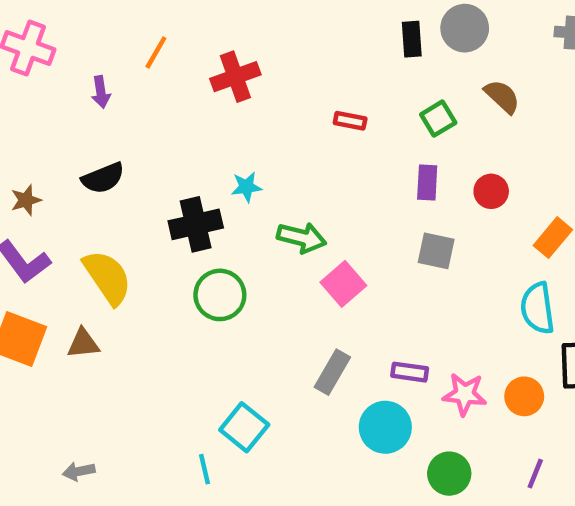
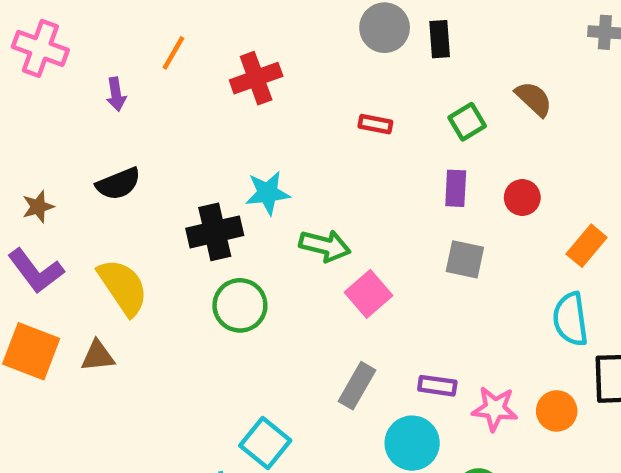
gray circle: (465, 28) -> (385, 28), moved
cyan star: (246, 187) -> (268, 193), size x1.4

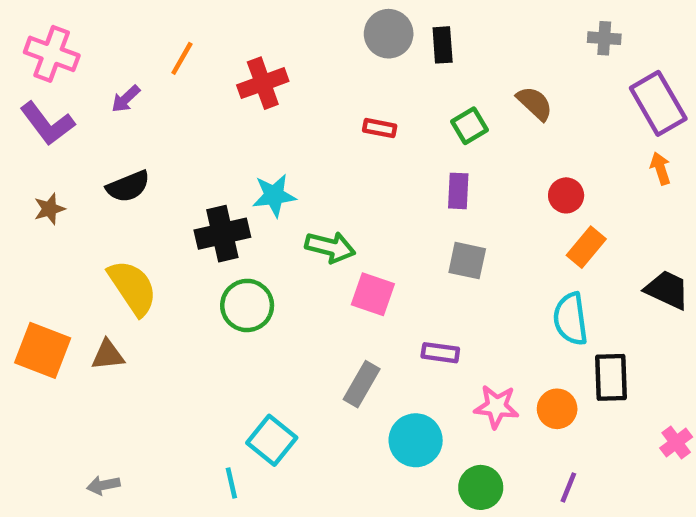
purple arrow: (116, 94) -> (126, 99), turned 56
red circle: (522, 198) -> (566, 195), moved
purple L-shape: (36, 271) -> (47, 124), moved
pink square: (368, 294) -> (373, 294), turned -30
purple rectangle: (437, 386) -> (440, 353), moved

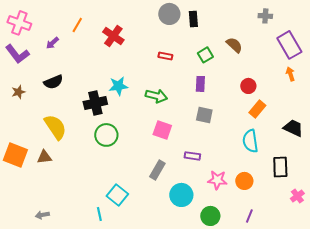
red cross: (263, 83) -> (113, 36), turned -35
green arrow: (330, 247) -> (156, 96), moved
black rectangle: (611, 377) -> (280, 167), moved

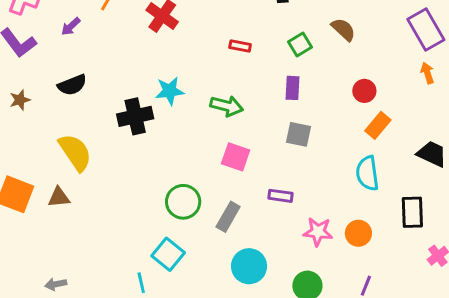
green circle: (106, 135) -> (183, 202), moved
cyan circle: (181, 195) -> (249, 266), moved

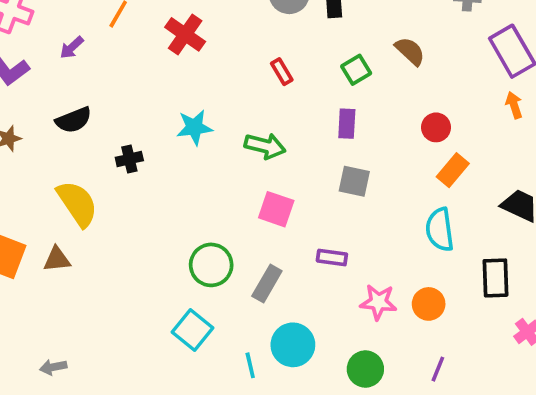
red rectangle: (240, 46) -> (282, 72), turned 48
black cross: (135, 116) -> (129, 159), moved, size x0.6
cyan line: (141, 283) -> (250, 365), moved

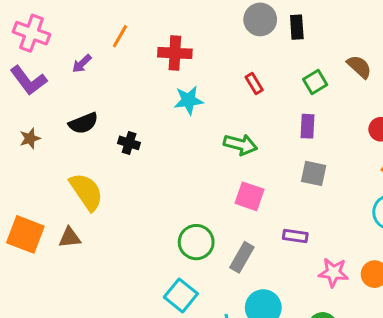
red cross: (185, 34) -> (175, 53), turned -32
cyan star: (194, 127) -> (189, 100), moved
black cross: (129, 159) -> (129, 143), moved, turned 30

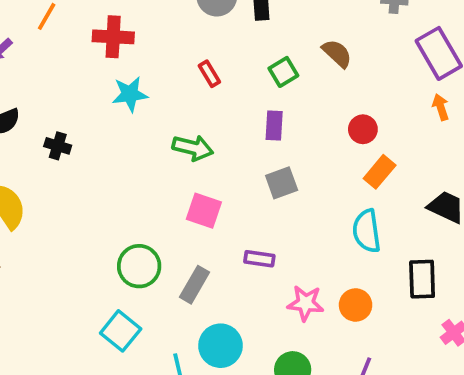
gray square: (314, 173) -> (282, 183), turned -32

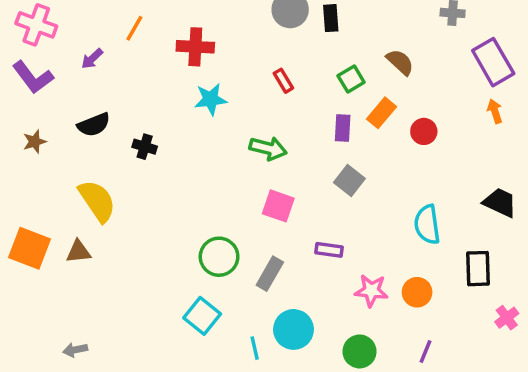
orange rectangle: (380, 172) -> (382, 113), moved
gray square: (282, 183) -> (349, 181), turned -32

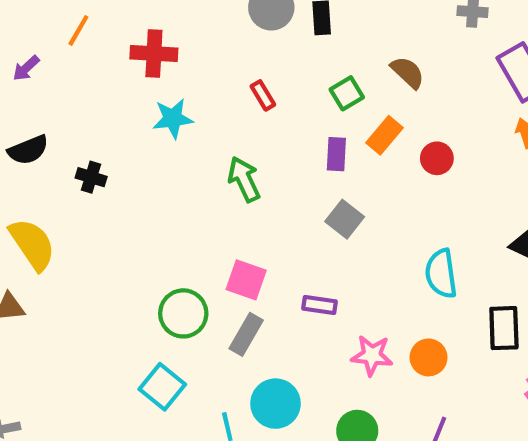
green arrow: (268, 148) -> (244, 179), turned -129
pink square: (278, 206) -> (246, 280), moved

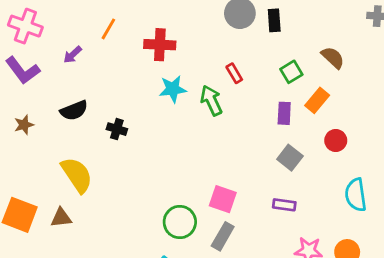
red circle: (437, 158) -> (336, 140), moved
green arrow: (244, 179) -> (211, 100), moved
purple rectangle: (320, 305) -> (284, 205), moved

